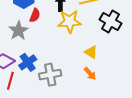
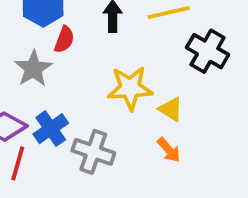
yellow star: (70, 21) -> (130, 88), moved
gray cross: (50, 75) -> (93, 152), turned 30

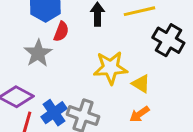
blue cross: (51, 129) -> (54, 113), moved
orange arrow: (169, 150) -> (139, 114), turned 96

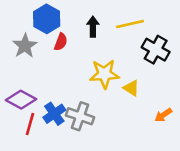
gray star: (38, 53) -> (25, 46), moved
orange arrow: (139, 114) -> (163, 115), moved

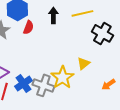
yellow star: (104, 74) -> (62, 77), moved, turned -30
yellow triangle: (131, 88) -> (83, 63), turned 48

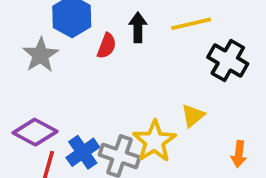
red semicircle: (28, 27) -> (107, 46), moved
orange arrow: (108, 84) -> (239, 154), turned -48

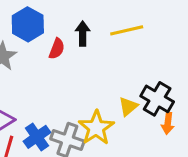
black cross: (228, 60) -> (157, 99), moved
orange arrow: (239, 154) -> (168, 123), moved

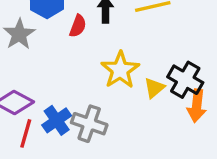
orange arrow: (168, 123) -> (197, 106), size x1.4
yellow star: (96, 128) -> (120, 70), moved

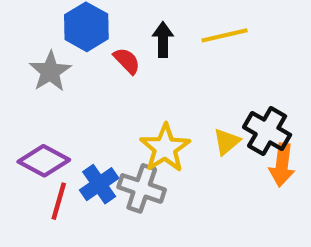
red semicircle: (78, 26) -> (127, 61), turned -65
yellow star: (120, 70) -> (165, 148), moved

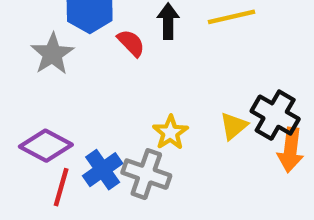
yellow star: (165, 148) -> (170, 133), size x0.7

